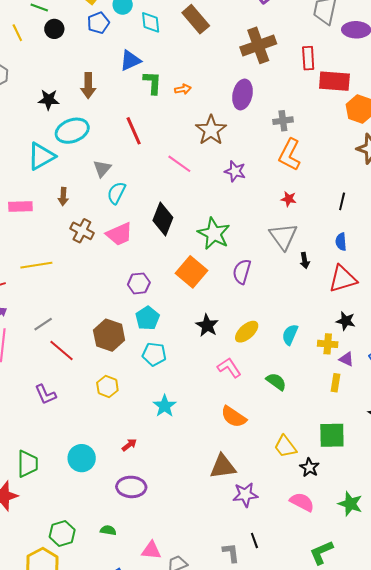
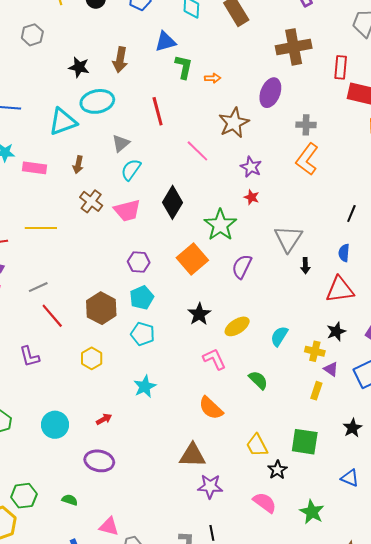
red star: (289, 199) -> (252, 197), moved
black star: (346, 321) -> (336, 331), turned 30

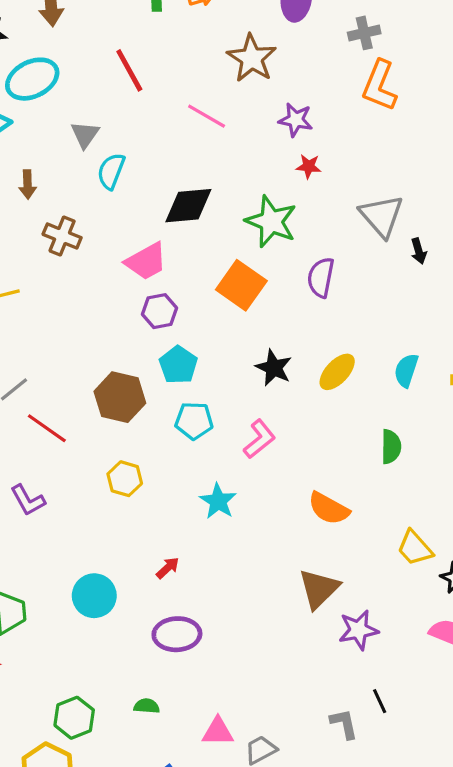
black diamond: (173, 202) -> (188, 206), turned 68
pink trapezoid: (127, 210) -> (146, 261), moved
pink L-shape: (214, 359) -> (259, 439), moved, turned 90
green semicircle: (258, 380) -> (391, 447), turned 60
brown triangle: (192, 455) -> (319, 589), turned -32

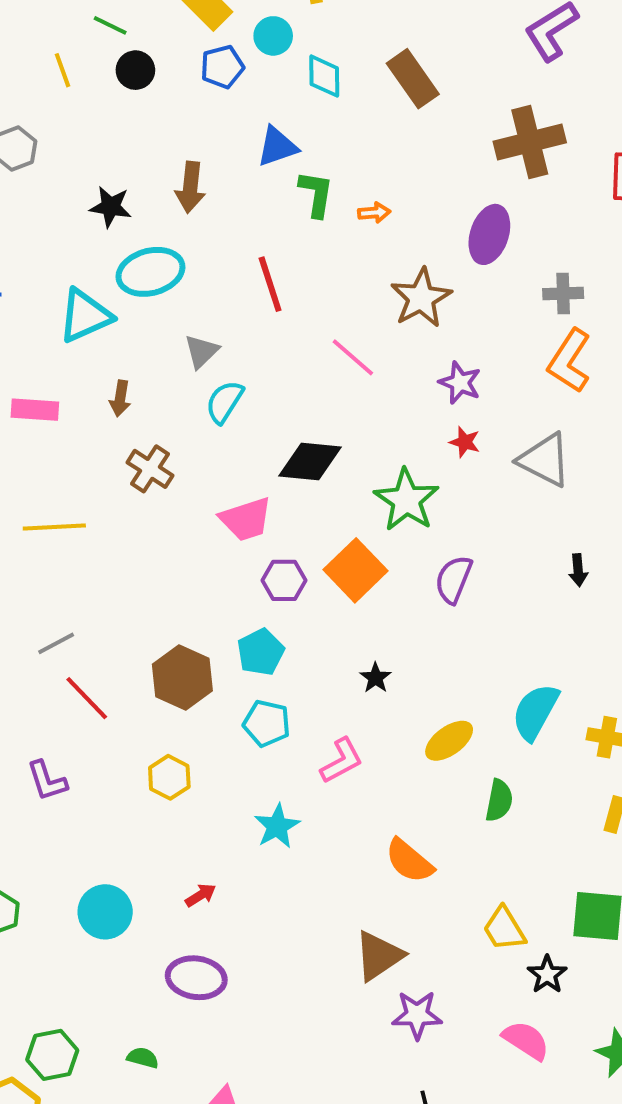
gray triangle: (382, 216) -> (545, 460), moved, turned -33
purple hexagon: (159, 311) -> (284, 580), moved
black star: (274, 368) -> (376, 678), size x0.7
cyan semicircle: (406, 370) -> (535, 712), size x1.4
yellow ellipse: (337, 372) -> (449, 741), moved

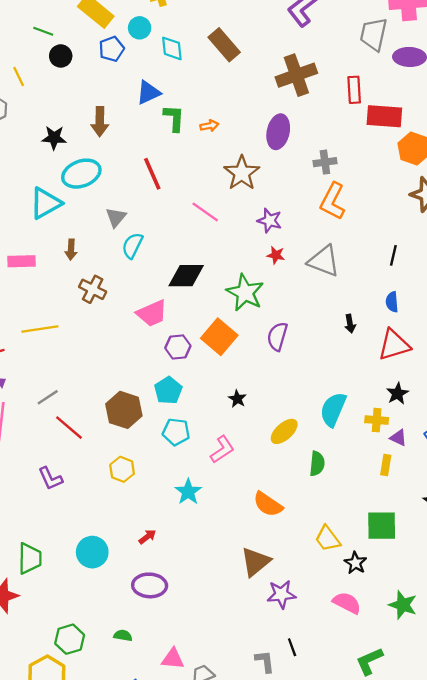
yellow line: (63, 70) -> (19, 77), moved

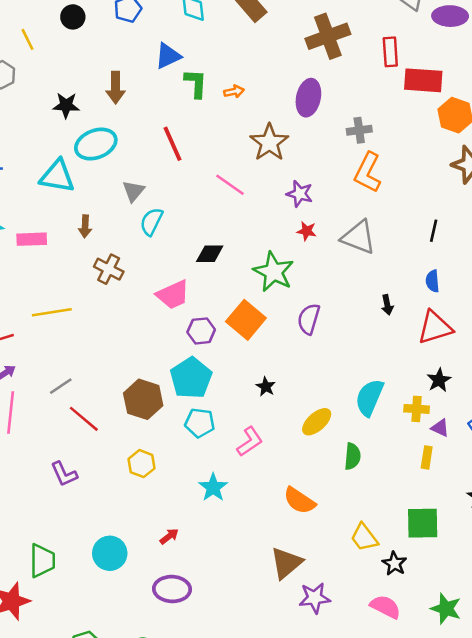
cyan triangle: (46, 203) -> (57, 176), turned 40
black diamond: (186, 276) -> (210, 254), size x0.7
cyan pentagon: (168, 390) -> (191, 378), size x1.4

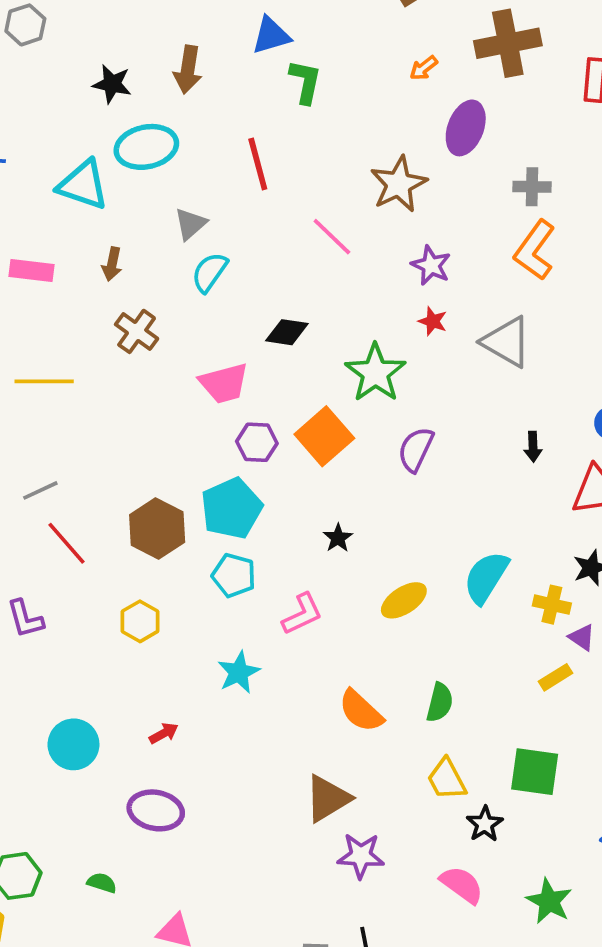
orange arrow: (234, 92) -> (424, 68), moved, turned 144
green semicircle: (352, 456) -> (440, 702), moved
yellow rectangle: (427, 457) -> (556, 677), turned 40

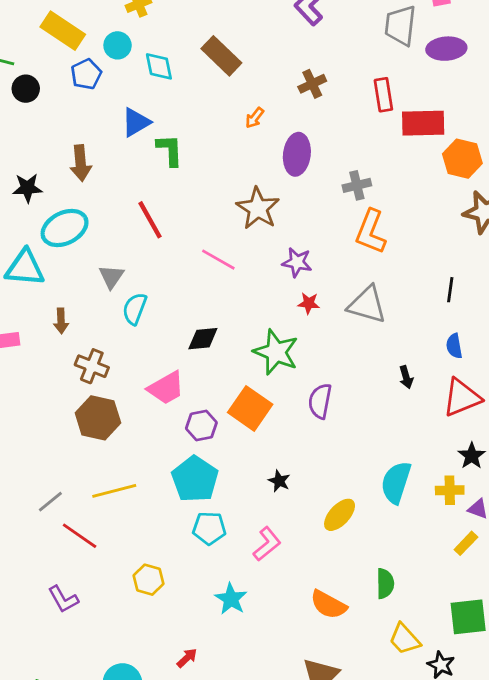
brown cross: (508, 43) -> (312, 84), size x0.6
yellow line: (44, 381) -> (114, 491), moved
brown hexagon: (157, 528) -> (98, 418), moved

